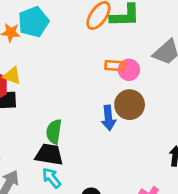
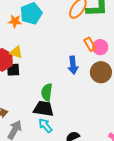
orange rectangle: (115, 66) -> (90, 44), turned 56
blue arrow: (108, 118) -> (73, 65), moved

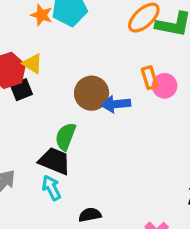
blue arrow: (73, 65) -> (116, 104), turned 78
black square: (13, 70) -> (21, 90), turned -32
brown circle: (101, 72) -> (92, 93), moved

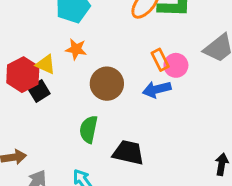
orange star: (42, 15) -> (76, 49), moved
blue arrow: (116, 104) -> (157, 89), moved
black trapezoid: (55, 161) -> (128, 153), moved

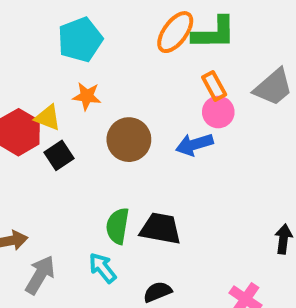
orange rectangle: (160, 60) -> (214, 86), moved
black square: (39, 91) -> (59, 155), moved
green semicircle: (89, 129) -> (118, 226), moved

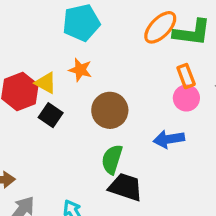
blue arrow: (194, 144) -> (169, 139), moved
black square: (59, 155) -> (51, 115), turned -30
green semicircle: (118, 226) -> (112, 159), moved

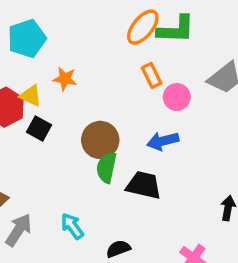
cyan pentagon: (81, 23) -> (27, 39), moved
orange rectangle: (186, 76) -> (152, 75), moved
brown circle: (110, 110) -> (100, 140), moved
black trapezoid: (125, 187) -> (144, 185), moved

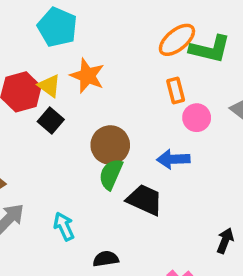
cyan pentagon: (27, 39) -> (57, 27), turned 30
orange star: (65, 79) -> (87, 76), size x1.4

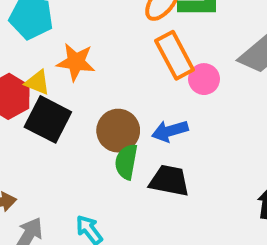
orange rectangle: (176, 91) -> (175, 55), size x1.6
black square: (51, 121) -> (48, 119), size x1.6
blue arrow: (173, 159) -> (170, 131), moved

